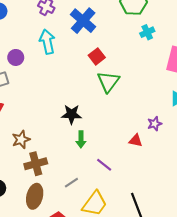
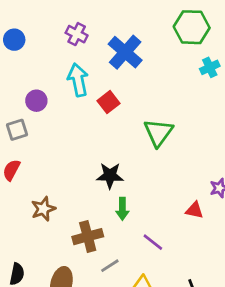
red square: (97, 56) -> (108, 102), moved
brown cross: (36, 164) -> (88, 237), moved

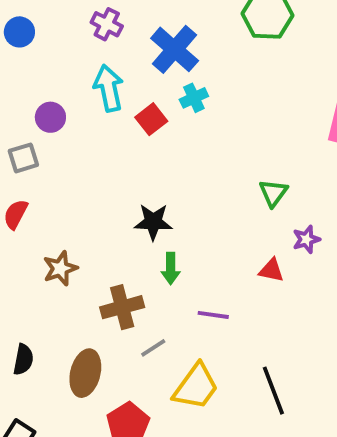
cyan cross: (210, 67) -> (194, 98), moved
green triangle: (158, 133) -> (273, 193), moved, size x0.7
purple line: (153, 242) -> (213, 315), turned -30

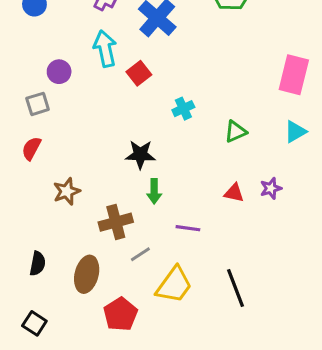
cyan cross: (194, 98) -> (183, 109), moved
green triangle: (273, 193) -> (235, 132), turned 30
purple star: (306, 239) -> (271, 188), moved

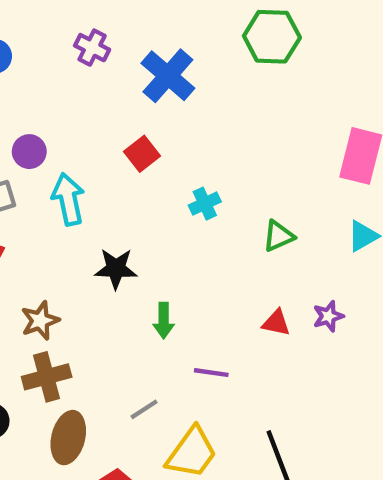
cyan arrow: (105, 49) -> (68, 199), moved
black star: (140, 155) -> (116, 269), moved
brown cross: (116, 222) -> (47, 377), moved

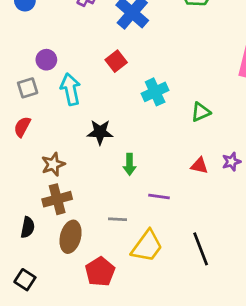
cyan cross: (205, 204) -> (155, 92), size x1.4
gray line: (144, 409) -> (117, 219), turned 36

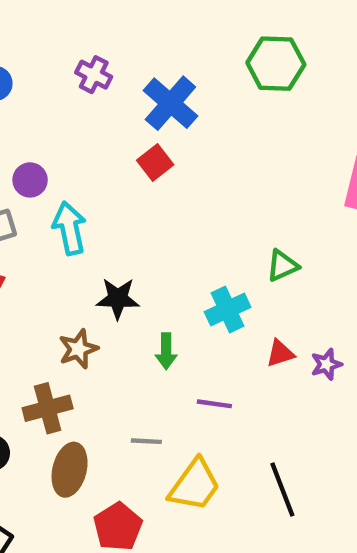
red square: (116, 61) -> (155, 162), moved
cyan cross: (155, 92) -> (228, 309), moved
purple star: (231, 162) -> (326, 364), moved
brown star: (53, 164) -> (78, 349), moved
red triangle: (199, 166) -> (280, 353), turned -30

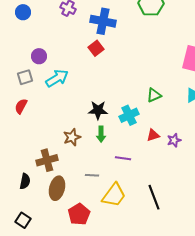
blue cross: (170, 103) -> (103, 21), turned -30
cyan arrow: (70, 228) -> (57, 78), turned 70
black star: (118, 298) -> (98, 110), moved
brown star: (78, 349) -> (72, 137), moved

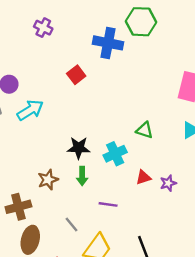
blue cross: (103, 21) -> (108, 43), moved
green triangle: (154, 95) -> (145, 130), turned 42
gray line: (92, 175) -> (71, 224), turned 48

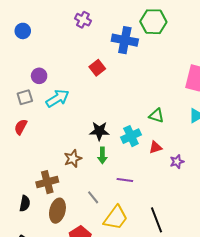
purple cross: (43, 28) -> (83, 20), moved
red triangle: (143, 177) -> (155, 147), moved

